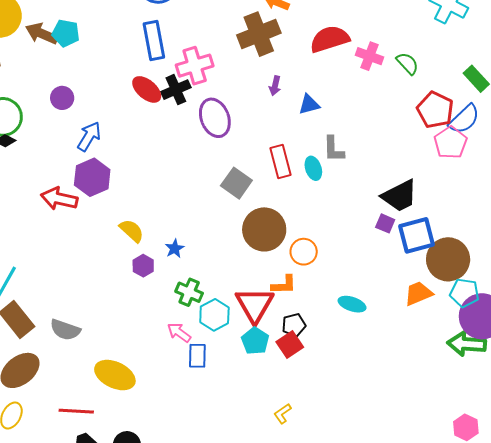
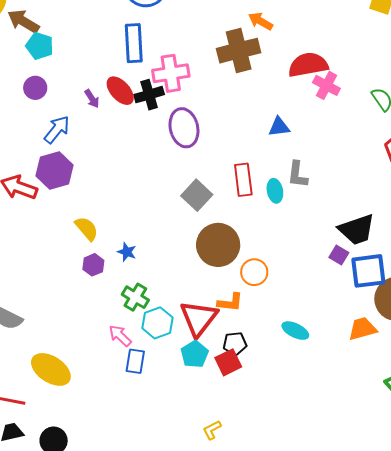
cyan pentagon: (66, 33) -> (40, 46), moved
pink cross: (370, 56) -> (326, 85), moved
purple arrow: (275, 86) -> (92, 99), moved, turned -54
blue star: (175, 248) -> (127, 252), turned -30

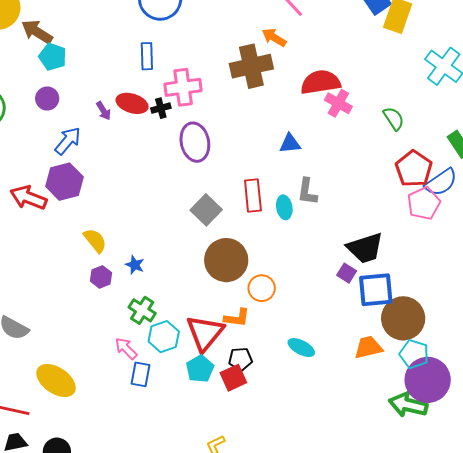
blue rectangle: (134, 43) -> (147, 56), size x0.7
red ellipse: (120, 91) -> (132, 103), turned -32
black cross: (149, 95) -> (161, 108), size x0.7

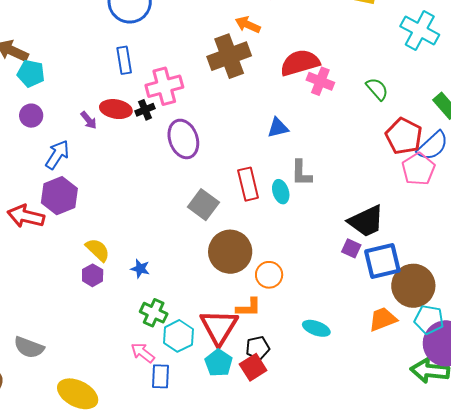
purple hexagon: (101, 277) -> (93, 275), moved

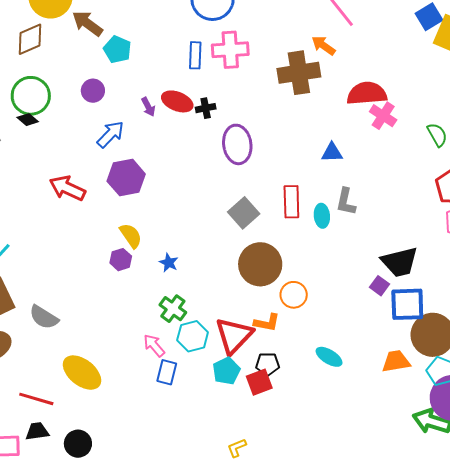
cyan pentagon: (31, 73) -> (117, 49), moved
pink cross: (164, 86) -> (230, 50), moved
purple hexagon: (59, 196) -> (126, 178), moved

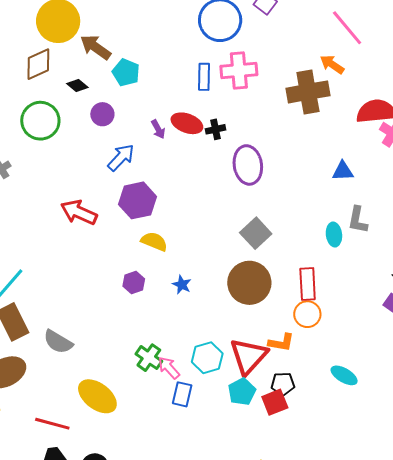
black diamond: (28, 120) -> (77, 85), moved
red rectangle: (291, 202) -> (308, 284), moved
yellow semicircle: (131, 236) -> (154, 241), moved, turned -32
brown circle: (260, 264) -> (249, 283), moved
green cross: (173, 309) -> (149, 358), moved

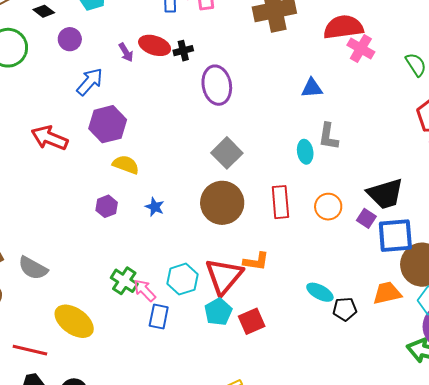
orange circle: (307, 314) -> (328, 207), moved
black pentagon: (283, 384) -> (345, 309), moved

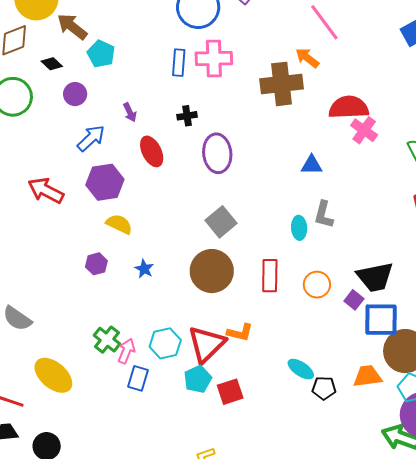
red ellipse: (155, 45) -> (152, 151), moved, turned 40
pink arrow: (145, 290) -> (126, 351), turned 60

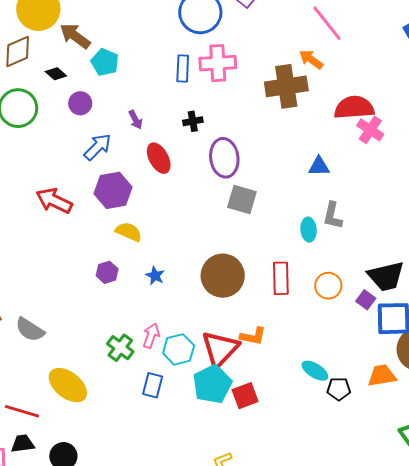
gray square: (221, 222) -> (242, 199), moved, turned -32
pink arrow: (126, 351) -> (151, 336), moved
cyan pentagon: (198, 379) -> (212, 384), size x1.4

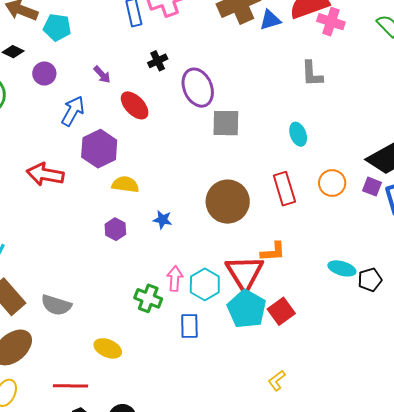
blue triangle: (319, 166) -> (270, 20), moved
gray L-shape: (333, 216) -> (312, 74), moved
yellow ellipse: (68, 385) -> (108, 348), size x0.7

